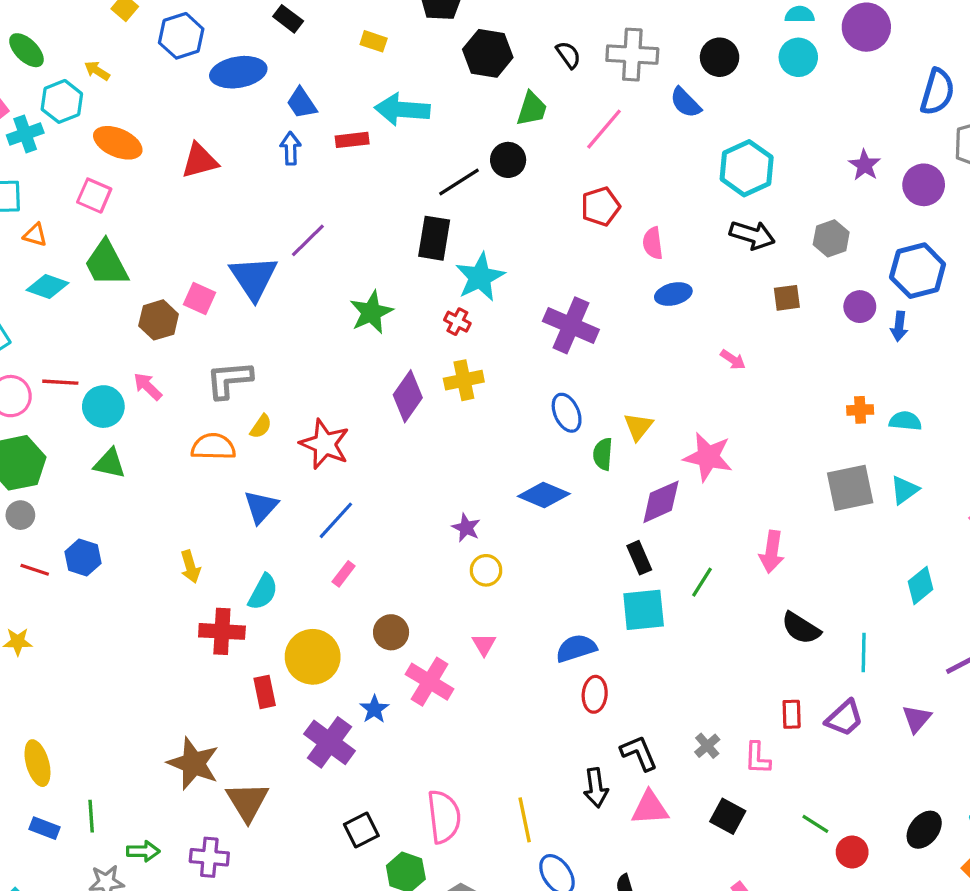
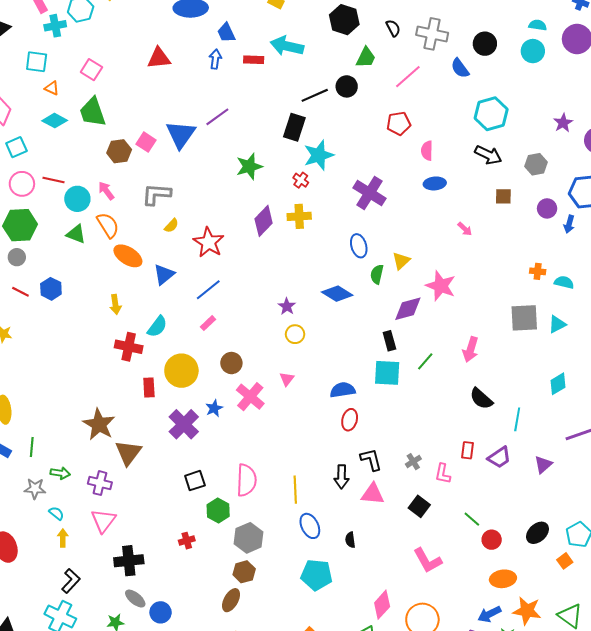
orange ellipse: (118, 143) -> (128, 256), moved
orange semicircle: (213, 447) -> (108, 225), moved, turned 48

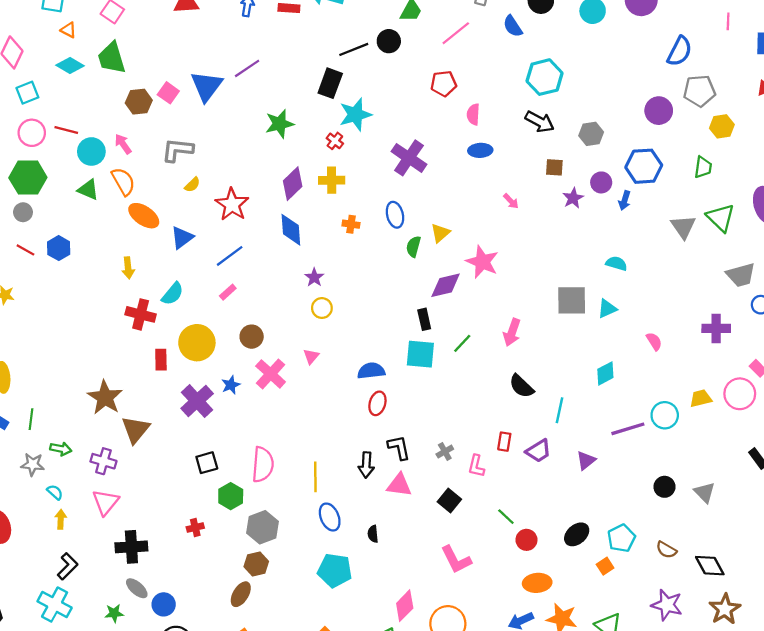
purple star: (563, 123) -> (573, 198), moved
orange cross: (538, 271) -> (351, 224), moved
blue diamond: (337, 294) -> (291, 230), moved, turned 52

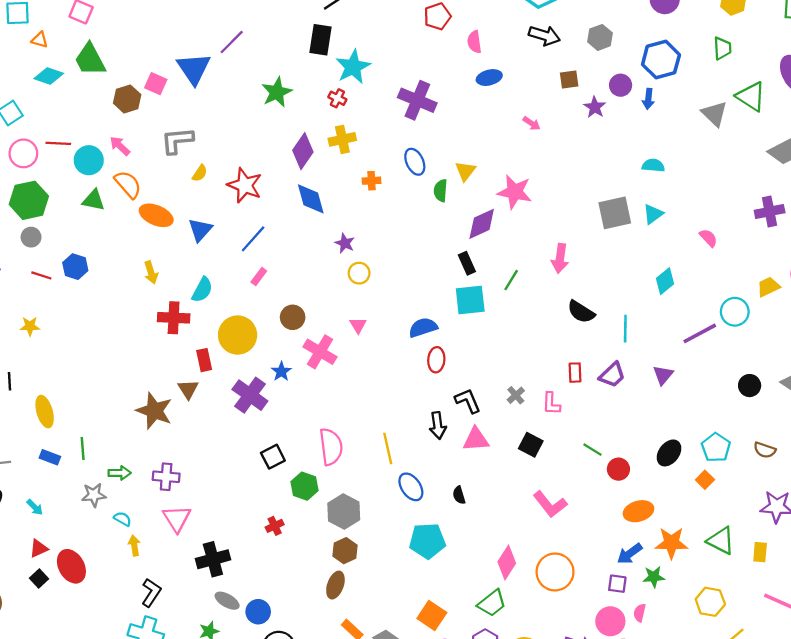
brown triangle: (136, 430) -> (188, 389), moved, size x0.7

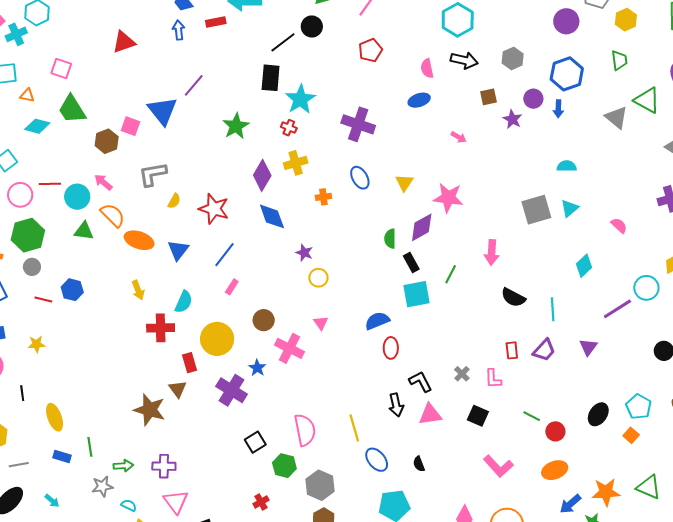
pink semicircle: (474, 42) -> (427, 68), moved
green semicircle: (441, 191) -> (390, 239), moved
orange ellipse: (638, 511) -> (555, 470), moved

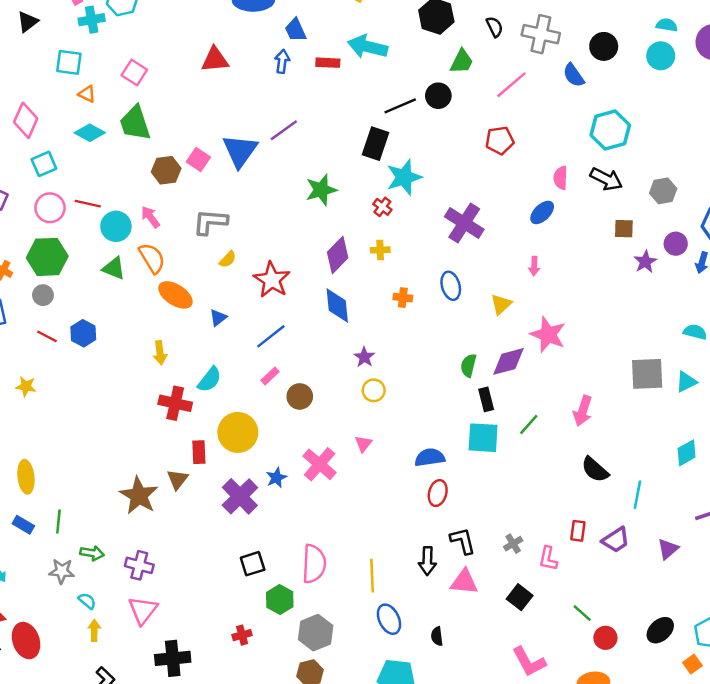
blue ellipse: (419, 100) -> (542, 212), turned -40
pink arrow: (459, 137) -> (534, 266), moved, turned 49
yellow cross: (296, 163) -> (380, 250), size x0.7
blue triangle: (178, 250) -> (218, 318), size x0.7
brown circle: (264, 320) -> (300, 396), moved

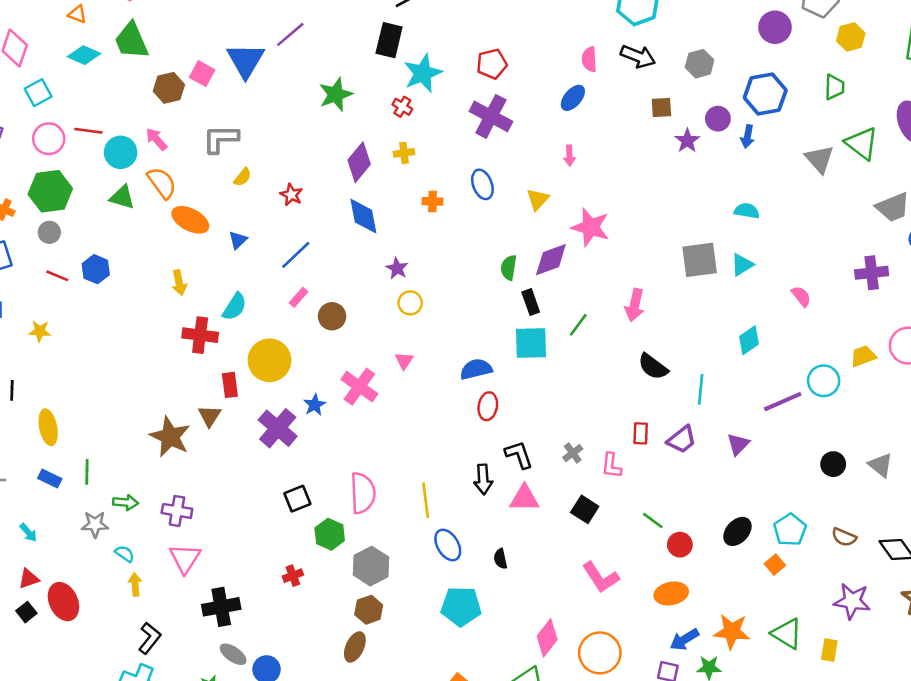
red pentagon: (500, 140) -> (492, 64), moved
red star: (272, 280) -> (291, 195), size x0.6

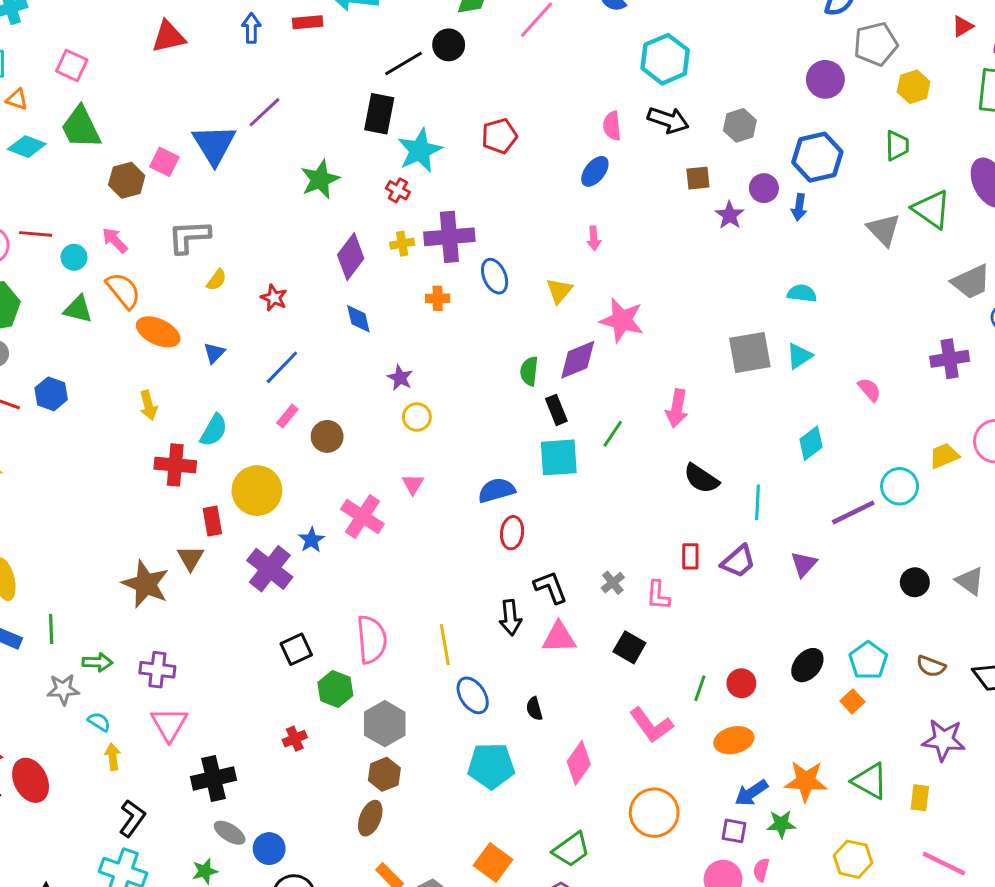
purple cross: (491, 116) -> (449, 237), moved, turned -30
cyan circle: (121, 152) -> (74, 257), size x0.7
blue diamond: (363, 216) -> (358, 319), size x0.7
green line: (653, 520) -> (700, 688), moved, turned 75
pink diamond: (547, 638) -> (579, 763), moved

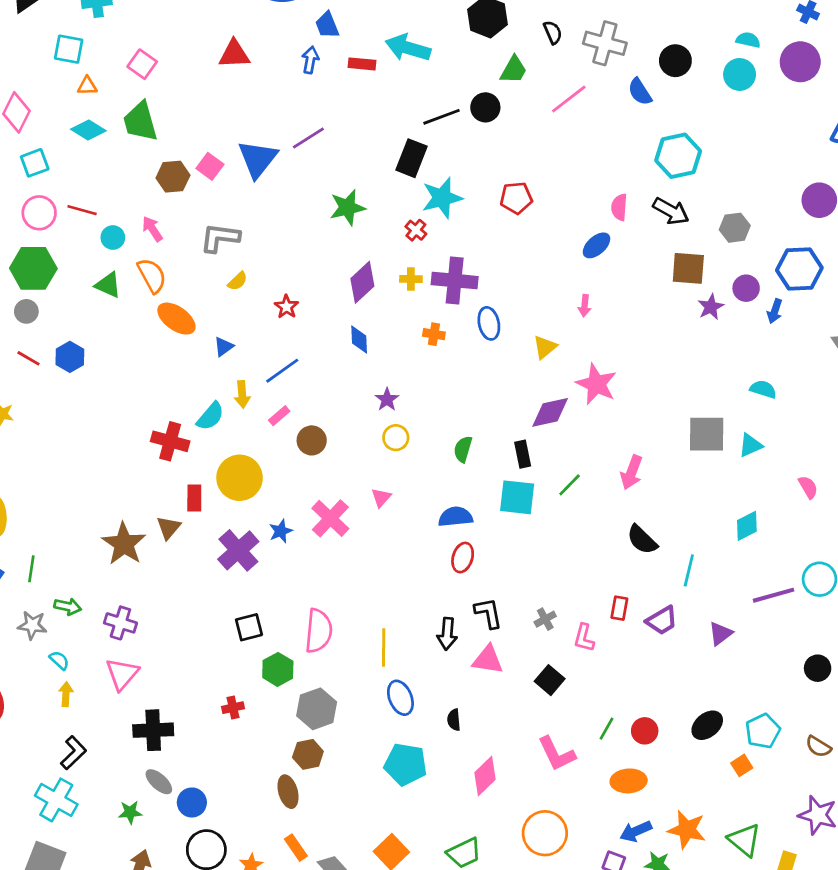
orange triangle: (17, 99) -> (87, 86), turned -30
brown square: (698, 178) -> (688, 268), size x1.5
green semicircle: (529, 371) -> (463, 449), moved
yellow arrow: (148, 405) -> (242, 394), moved
brown ellipse: (370, 818) -> (288, 792), turned -48

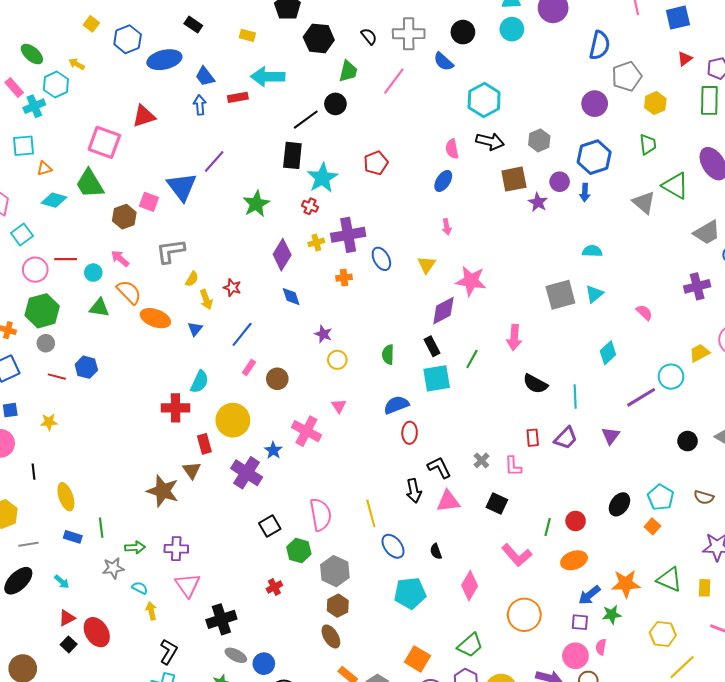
pink square: (142, 64) -> (104, 142), moved, size x1.5
yellow arrow: (242, 394) -> (206, 300), moved

